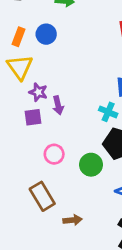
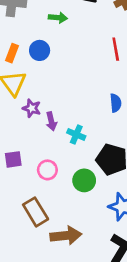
cyan cross: (108, 112) -> (76, 134), moved
purple square: (33, 117) -> (13, 159), moved
brown arrow: (73, 220) -> (66, 236), size x1.6

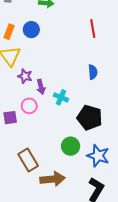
pink circle: (47, 170) -> (29, 106), moved
green circle: (84, 180) -> (71, 146), moved

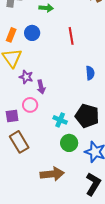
red line: (93, 29) -> (71, 36), moved
cyan cross: (61, 97) -> (60, 120), moved
brown rectangle: (28, 160) -> (19, 142), moved

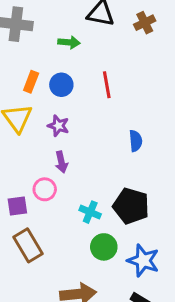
blue circle: (32, 33) -> (61, 85), moved
orange rectangle: (11, 35) -> (31, 82), moved
purple star: (26, 77) -> (58, 126), moved

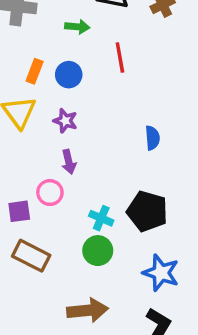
red line: (107, 85) -> (120, 58), moved
brown rectangle: (28, 245) -> (31, 256), turned -32
green circle: (104, 247) -> (98, 251), moved

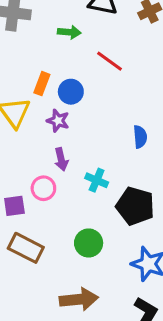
red line: (120, 58) -> (109, 61), turned -44
orange rectangle: (35, 71) -> (42, 84), moved
blue circle: (69, 75) -> (71, 92), moved
cyan cross: (101, 218) -> (97, 180), moved

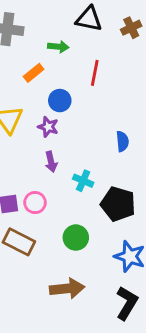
red line: (109, 61) -> (95, 73), turned 65
orange rectangle: (42, 84) -> (34, 73), moved, turned 30
pink circle: (43, 188) -> (35, 203), moved

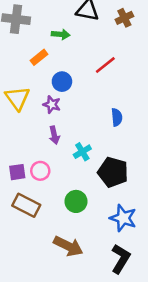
red line: (95, 73) -> (105, 65), moved, turned 40
cyan cross: (83, 181) -> (82, 152), turned 36
brown arrow: (67, 289) -> (68, 246), turned 32

